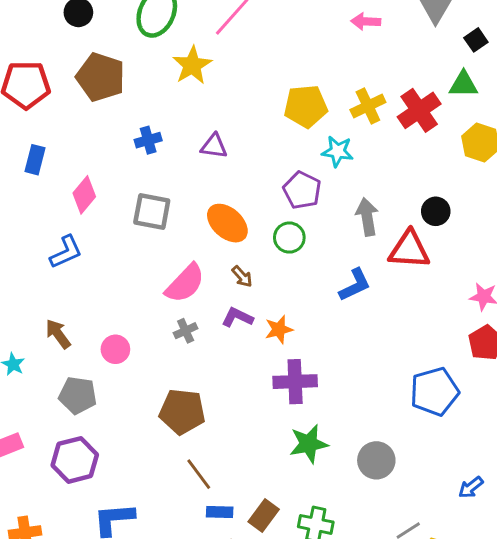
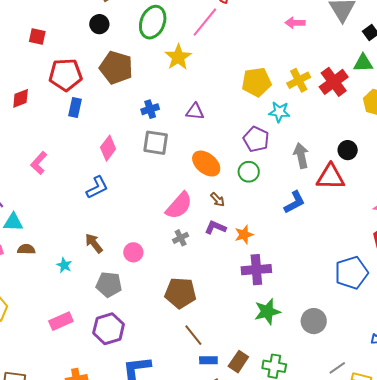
blue rectangle: (35, 160) -> (75, 108), moved
gray square: (152, 211) -> (156, 143), moved

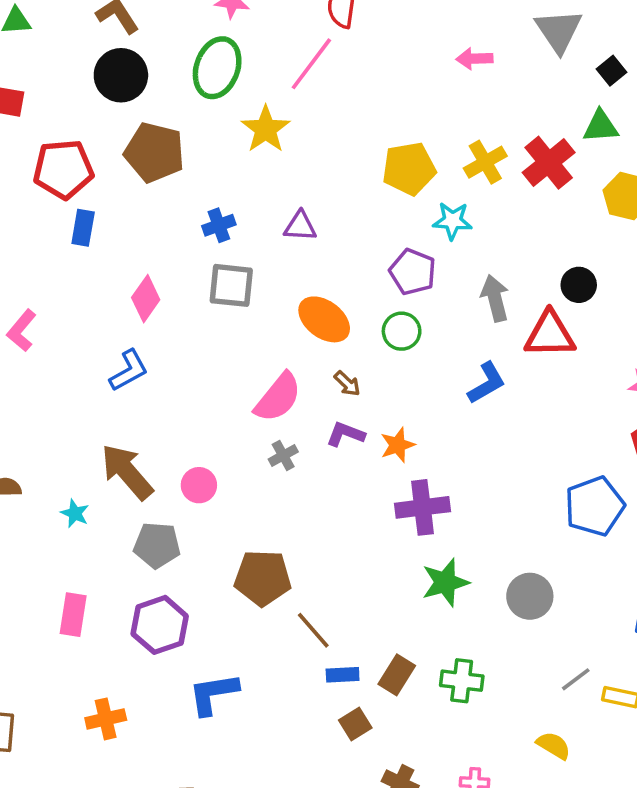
black circle: (99, 24) -> (121, 75), size x1.5
brown arrow: (94, 243) -> (127, 472), size x1.6
brown pentagon: (180, 293) -> (263, 578), moved
pink rectangle: (61, 321) -> (73, 615), turned -55

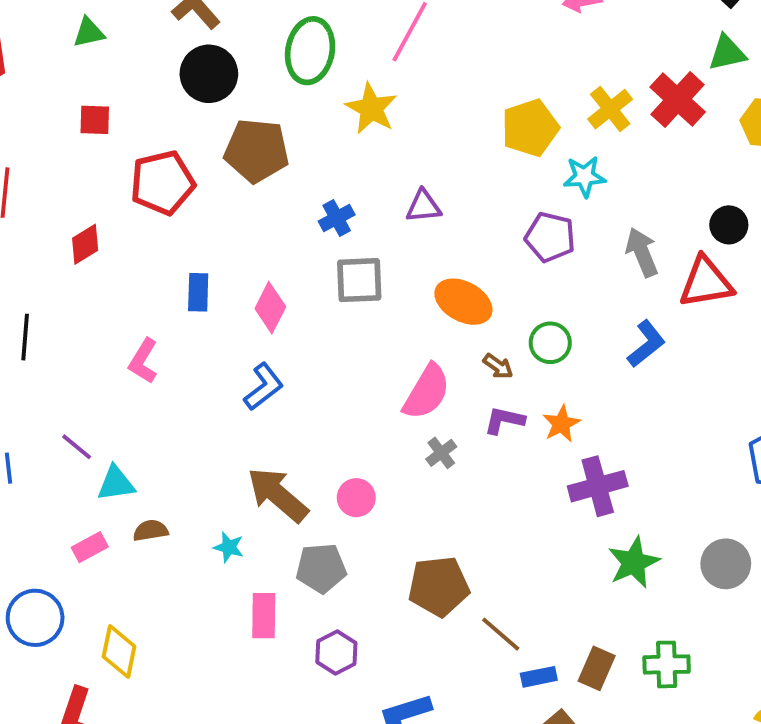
blue rectangle: (83, 228) -> (198, 292), moved
green circle: (402, 331) -> (550, 343), moved
pink rectangle: (73, 615) -> (264, 616), moved
purple hexagon: (160, 625) -> (336, 653), size x0.7

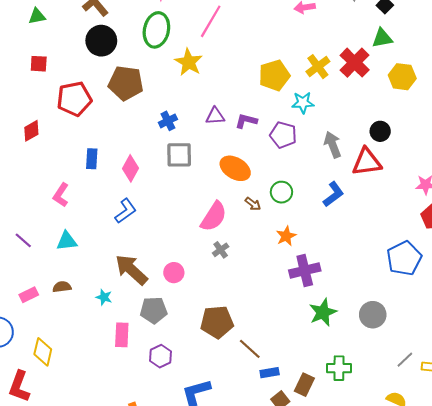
purple L-shape: (504, 420) -> (246, 121), moved
cyan triangle: (116, 483) -> (67, 241), moved
brown rectangle: (597, 668) -> (304, 385), moved

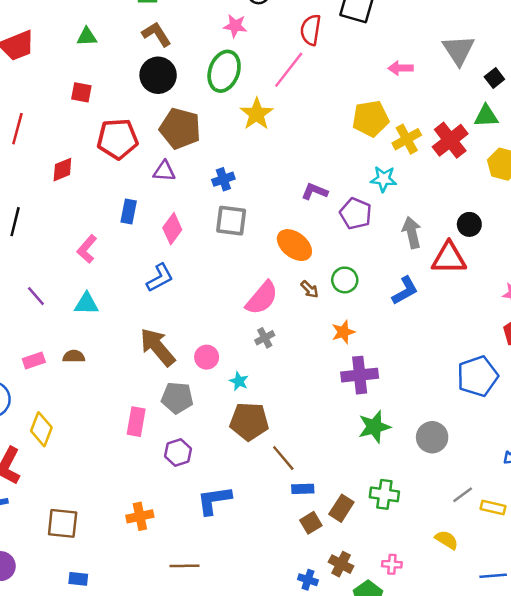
yellow pentagon: (274, 75) -> (371, 119), moved
purple triangle: (215, 116) -> (164, 171), moved
cyan star: (104, 297) -> (239, 381), moved

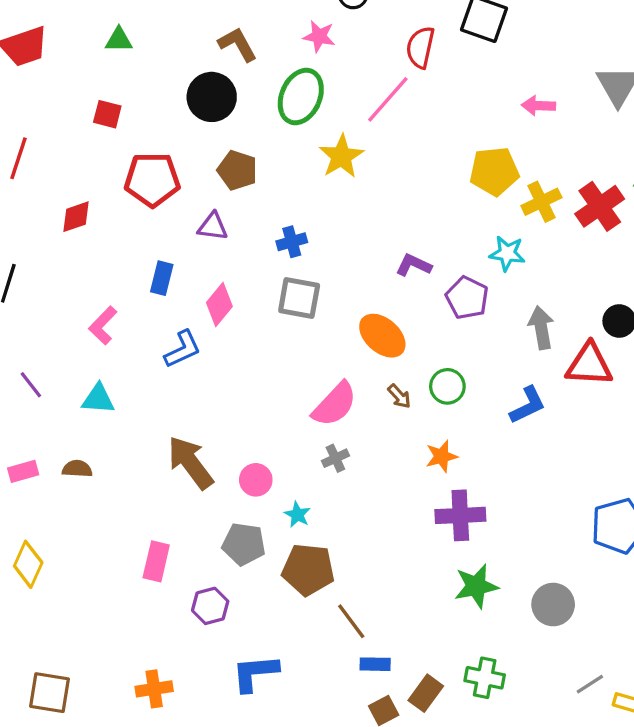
brown L-shape: (156, 34) -> (238, 44), moved
brown pentagon: (180, 129) -> (237, 170), size x0.7
blue L-shape: (160, 278) -> (183, 349), moved
gray pentagon: (177, 398) -> (244, 544), moved

